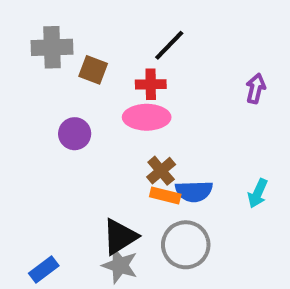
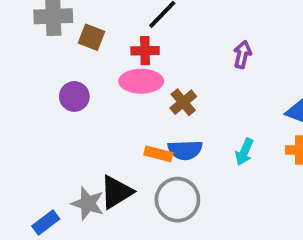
brown cross: (161, 171) -> (183, 102), moved
gray star: (120, 265) -> (88, 203), moved

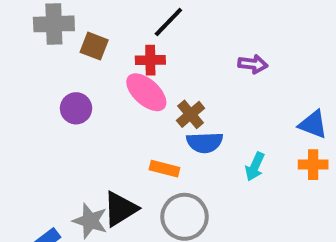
purple arrow: (242, 54) -> (253, 64), turned 84
pink ellipse: (141, 81) -> (146, 92), turned 42
blue semicircle: (185, 150) -> (205, 142), moved

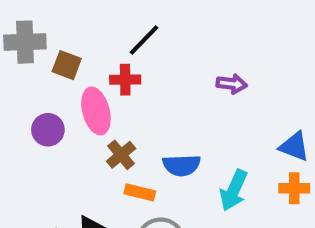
pink ellipse: (146, 92) -> (96, 111), moved, turned 33
brown cross: (191, 114) -> (121, 155), moved
cyan arrow: (255, 167) -> (234, 190), size x1.4

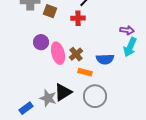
purple arrow: (232, 84) -> (127, 30), moved
pink ellipse: (96, 111) -> (58, 53), moved
cyan arrow: (234, 190) -> (130, 47), moved

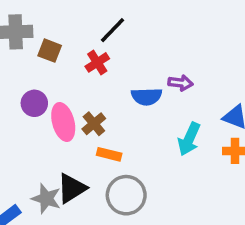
red cross: (78, 18) -> (97, 62), turned -32
cyan arrow: (130, 47) -> (189, 139), moved
blue semicircle: (105, 59) -> (147, 96), moved

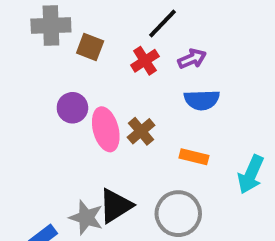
purple arrow: (181, 83) -> (192, 59), moved, turned -30
cyan arrow: (189, 139) -> (251, 174), moved
orange rectangle: (109, 154) -> (194, 157), moved

